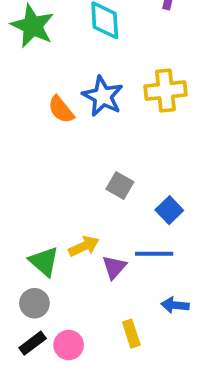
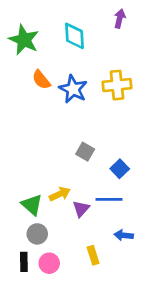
orange semicircle: (61, 110) -> (41, 80), moved
gray circle: (34, 303) -> (37, 234), moved
black rectangle: (33, 343) -> (24, 262), turned -54

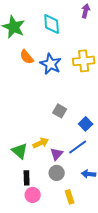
blue line: (109, 199) -> (78, 147), turned -36
gray circle: (37, 234) -> (57, 173), moved
yellow rectangle: (93, 255) -> (70, 197), moved
black rectangle: (24, 262) -> (27, 178), moved

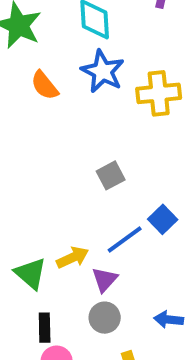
blue star: (51, 64) -> (103, 71), moved
gray square: (60, 111) -> (111, 175), moved, turned 32
blue line: (78, 147) -> (125, 239), moved

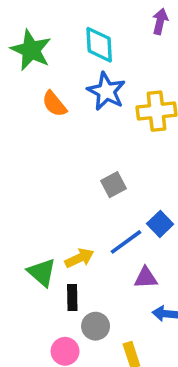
purple triangle: (105, 280) -> (146, 278), moved, turned 45
gray circle: (105, 318) -> (96, 326), moved
black rectangle: (45, 328) -> (72, 298), moved

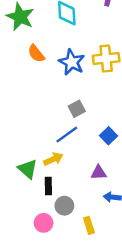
blue star: (106, 91) -> (72, 62), moved
blue line: (126, 242) -> (67, 135), moved

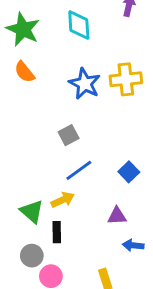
orange semicircle: (36, 54) -> (24, 72), moved
gray square: (77, 109) -> (69, 135), moved
gray circle: (64, 206) -> (32, 256), moved

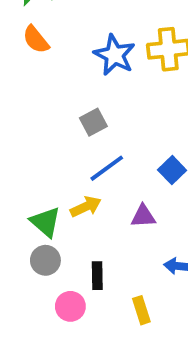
purple triangle: (117, 216) -> (143, 216), moved
black rectangle: (57, 232) -> (97, 276), moved
gray circle: (32, 256) -> (45, 260), moved

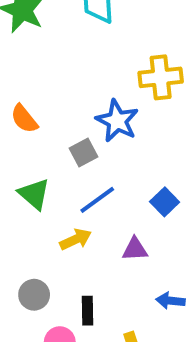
orange semicircle: (36, 40) -> (24, 119), moved
blue star: (115, 55) -> (117, 121), moved
green triangle: (45, 222) -> (34, 194), moved

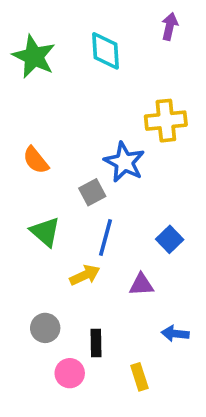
blue line: (97, 200) -> (106, 237), turned -39

